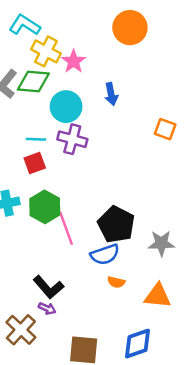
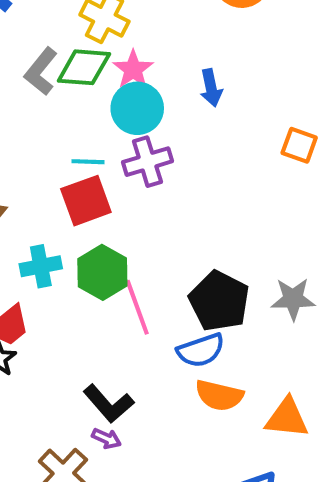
pink star: (74, 61) -> (133, 69), moved
purple cross: (72, 139) -> (147, 162), turned -32
red square: (35, 163) -> (86, 201), size x1.4
gray star: (161, 243) -> (293, 299), moved
orange semicircle: (116, 282) -> (219, 395), size x1.6

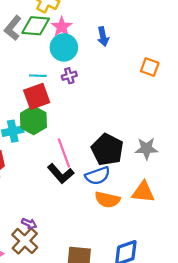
purple cross: (147, 162) -> (69, 76), size x0.6
green hexagon: (102, 272) -> (33, 120), moved
black L-shape: (109, 404) -> (61, 174), moved
orange triangle: (287, 418) -> (143, 192), moved
purple arrow: (106, 438) -> (29, 224), moved

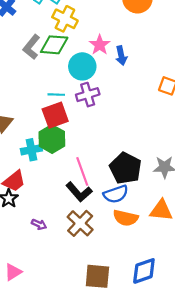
pink star: (62, 27) -> (100, 45), moved
purple cross: (69, 76) -> (88, 95), size x1.5
purple arrow: (29, 224) -> (39, 224), moved
brown cross: (25, 241) -> (80, 223), moved

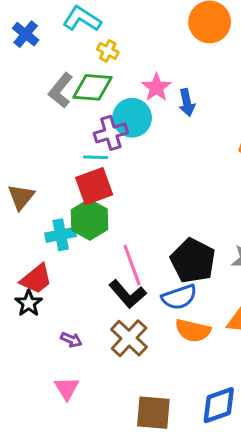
yellow cross: (65, 19) -> (108, 51), size x0.6
purple cross: (88, 95) -> (111, 133), moved
pink triangle: (13, 272) -> (67, 388), moved, turned -30

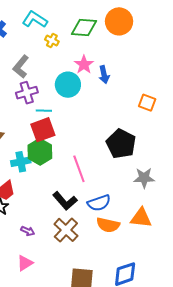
green diamond: (93, 87) -> (84, 27), moved
purple cross: (111, 133) -> (27, 93), moved
black pentagon: (193, 261) -> (121, 144), moved
pink line: (132, 265) -> (79, 169), moved
pink triangle: (67, 388) -> (25, 263), turned 30

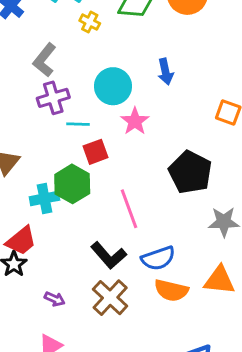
pink star: (84, 65) -> (135, 121), moved
red square: (43, 130) -> (95, 152), moved, size x0.7

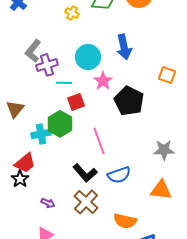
gray L-shape: (44, 60) -> (33, 51), moved
blue arrow: (165, 72) -> (124, 47), size x1.4
black pentagon: (190, 172) -> (129, 101), moved
orange semicircle: (171, 290) -> (125, 221), moved

